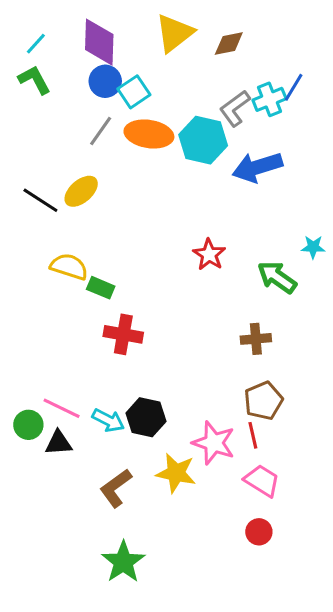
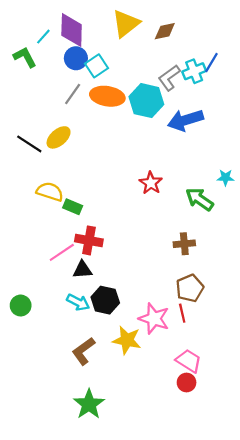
cyan line: (36, 44) -> (43, 37), moved
pink line: (62, 408) -> (62, 252), moved, turned -60
black triangle: (59, 443) -> (82, 270), moved
pink trapezoid: (262, 481) -> (189, 361), moved

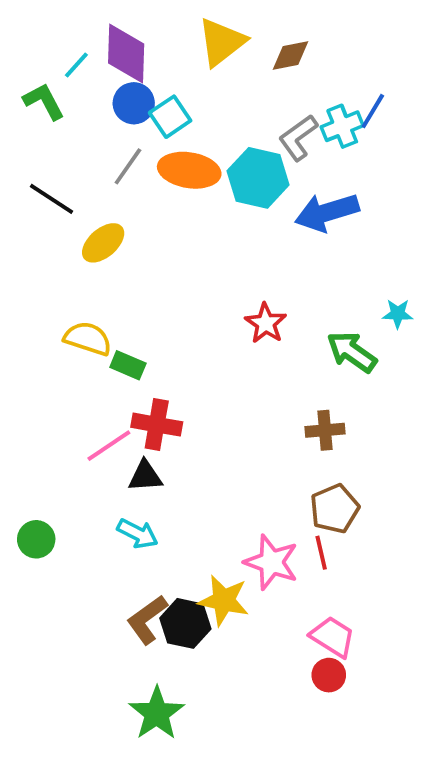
black line: (29, 144) -> (51, 199), moved
black hexagon: (105, 300) -> (185, 623), moved

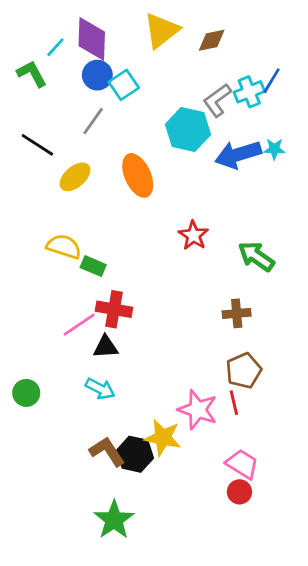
orange ellipse: (189, 170) -> (138, 175), moved, turned 57
cyan star: (398, 314) -> (274, 149), moved
brown L-shape: (147, 620) -> (107, 451), turned 93

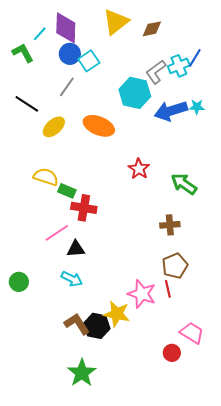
orange ellipse: (138, 175) -> (99, 126), turned -44
red cross: (114, 309) -> (84, 208), moved
pink trapezoid: (242, 464) -> (192, 333), moved

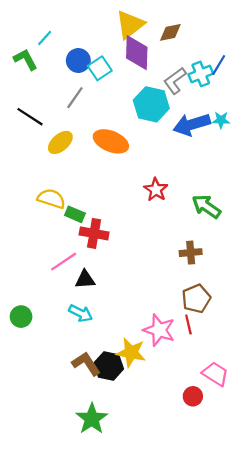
purple diamond: (66, 28) -> (137, 53), moved

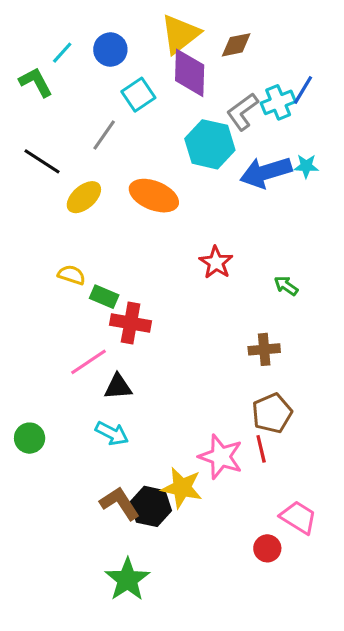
blue circle: (78, 60) -> (110, 50), moved
yellow semicircle: (51, 199) -> (71, 275), size x0.7
green arrow: (206, 206) -> (286, 286), size x0.6

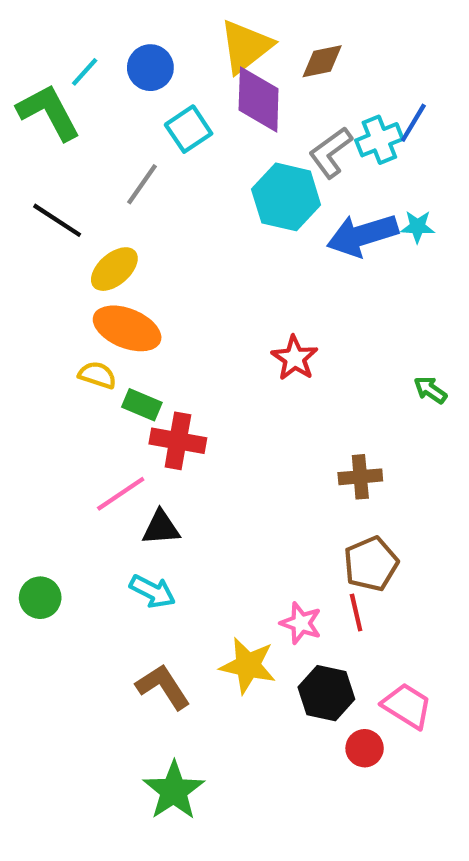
green L-shape: (36, 82) -> (49, 112), size x1.4
orange ellipse: (154, 196) -> (127, 328), moved
green arrow: (286, 286) -> (430, 390), moved
pink star: (221, 457) -> (301, 623), size x0.7
black hexagon: (151, 506) -> (326, 693), moved

